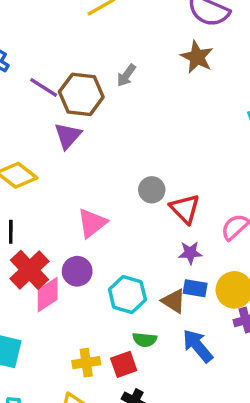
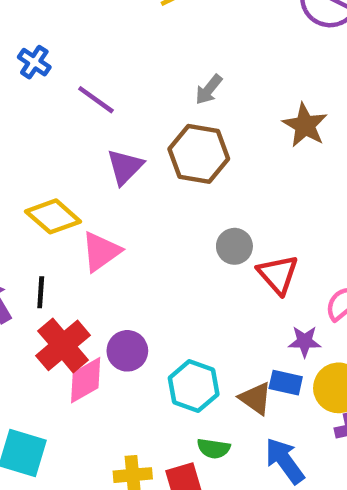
brown star: (197, 57) -> (305, 125), moved
brown hexagon: (81, 94) -> (199, 154), moved
pink triangle: (92, 223) -> (101, 252), moved
purple star: (190, 253) -> (305, 341), moved

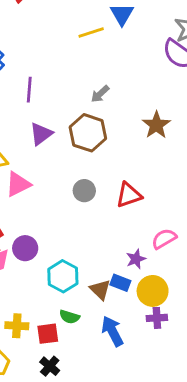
purple line: (96, 100) -> (29, 90), turned 50
gray circle: (234, 246) -> (84, 191), moved
red triangle: (278, 274) -> (129, 195), moved, turned 44
purple star: (305, 341) -> (136, 259), turned -30

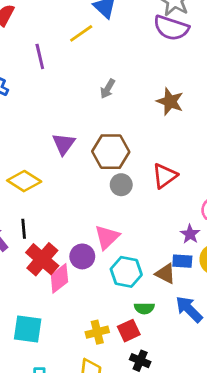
purple line: (29, 90) -> (40, 56), moved
brown hexagon: (88, 133) -> (111, 152), moved
pink triangle: (18, 184) -> (107, 237), moved

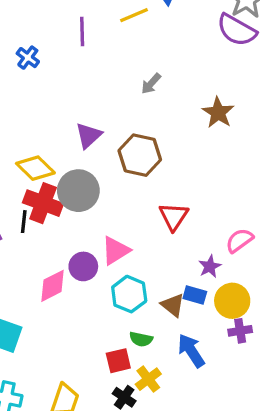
red triangle: (165, 176) -> (174, 216), moved, turned -32
gray circle: (121, 185) -> (78, 191), moved, size x1.6
red cross: (42, 259) -> (43, 203), moved, turned -32
yellow cross: (97, 332) -> (148, 379), moved, turned -35

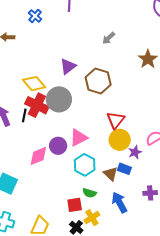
yellow circle: (232, 301) -> (120, 140), moved

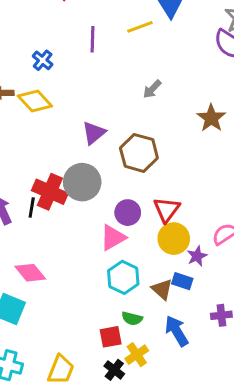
yellow diamond: (34, 84) -> (35, 101), moved
purple circle: (58, 146) -> (128, 213), moved
pink diamond: (38, 156) -> (30, 273), moved, turned 75

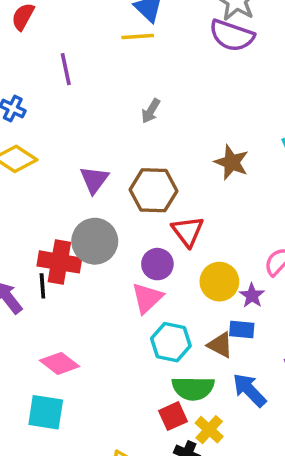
yellow line: (140, 27) -> (138, 36), moved, turned 30
brown star: (211, 118) -> (232, 162), moved
red triangle: (167, 210) -> (188, 231), moved
green semicircle: (132, 318) -> (193, 388), size x1.6

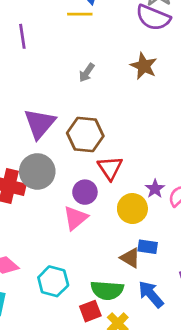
brown star: (232, 162) -> (144, 66), moved
purple triangle: (94, 180) -> (40, 124), size x1.4
purple star: (252, 296) -> (155, 189), moved
cyan hexagon: (171, 342) -> (53, 281), moved

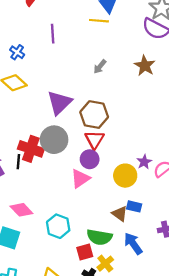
red triangle: (110, 168) -> (95, 140), moved

